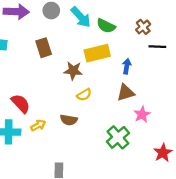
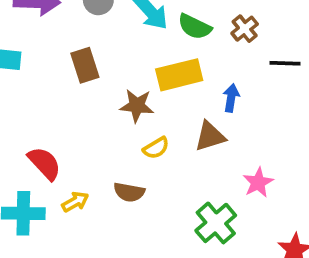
brown cross: (143, 27) -> (245, 29), moved
brown triangle: (126, 93) -> (210, 136), moved

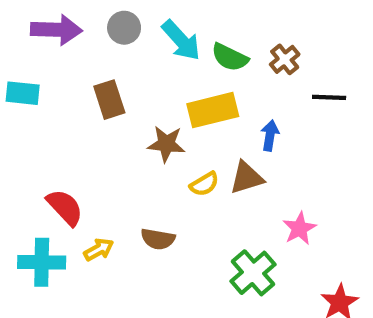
yellow semicircle: (156, 148) -> (204, 184), moved

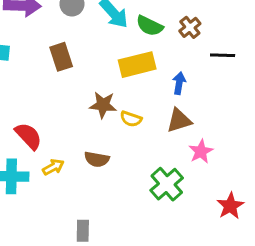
brown star: (166, 144) -> (103, 105), moved
brown triangle: (247, 178) -> (179, 120), moved
yellow semicircle: (204, 184) -> (131, 119), turned 50

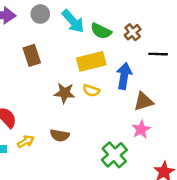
blue arrow: (179, 83) -> (124, 76), size x1.5
yellow semicircle: (131, 119) -> (91, 90), moved
brown triangle: (179, 120) -> (143, 101), moved

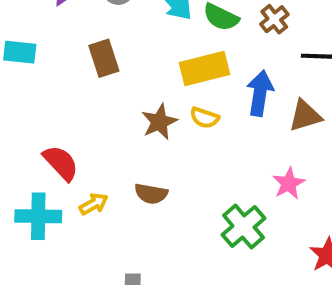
brown star: (65, 93) -> (159, 122), turned -30
brown triangle: (143, 101) -> (305, 116), moved

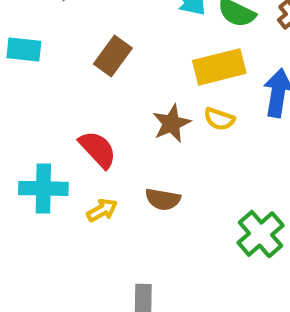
brown rectangle: (104, 58) -> (113, 56), turned 54
red semicircle: (61, 163) -> (98, 149), moved
cyan cross: (38, 216) -> (43, 188), moved

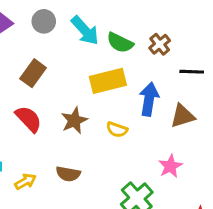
yellow semicircle: (219, 119) -> (117, 130), moved
red semicircle: (98, 149) -> (29, 119), moved

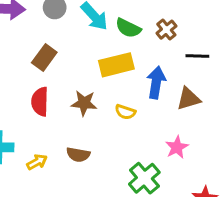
red semicircle: (29, 119) -> (40, 102), turned -136
brown star: (74, 120) -> (84, 103), turned 30

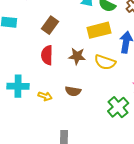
yellow semicircle: (125, 112) -> (105, 62), size x1.5
yellow arrow: (37, 162) -> (45, 96), turned 48

